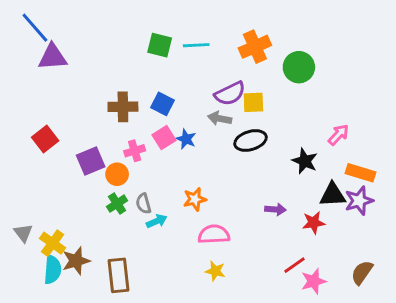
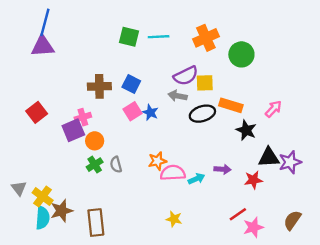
blue line: (35, 28) -> (45, 22), moved, turned 56
pink cross: (135, 151) -> (83, 117), moved
orange rectangle: (360, 173) -> (231, 105), moved
cyan arrow: (157, 221) -> (196, 179), moved
pink semicircle: (214, 234) -> (173, 173), moved

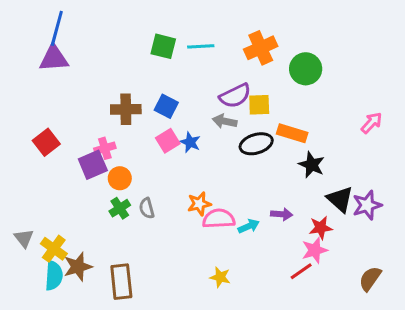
pink arrow: (273, 109) -> (372, 123), moved
black triangle: (269, 157) -> (340, 199), turned 45
pink star: (253, 227) -> (315, 250), moved

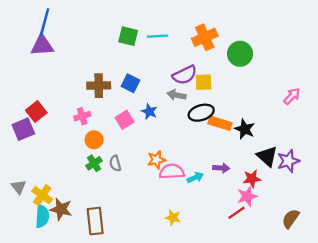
orange rectangle: (292, 133) -> (220, 123), moved
pink square: (168, 141) -> (125, 120), moved
purple square: (93, 165) -> (23, 129), moved
brown star: (78, 267) -> (61, 209), turned 30

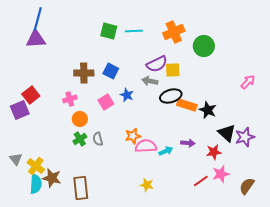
pink star: (247, 196) -> (221, 174), moved

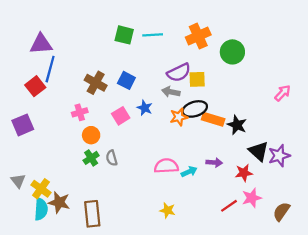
blue line: (38, 19) -> (50, 69), moved
brown cross: (84, 73) -> (96, 83), turned 30
red square: (31, 95) -> (35, 86), moved
orange star: (133, 136) -> (179, 117), moved

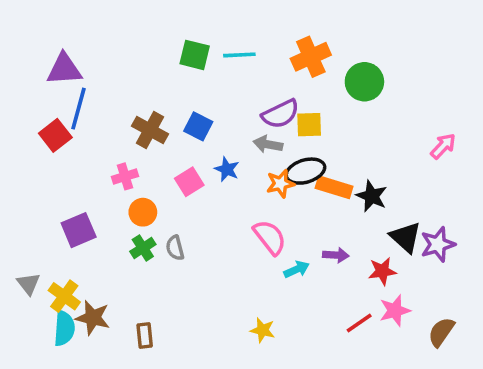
purple square: (23, 125) -> (79, 230), moved
pink semicircle: (166, 166) -> (270, 237), moved, turned 55
brown rectangle: (92, 214) -> (145, 336), size x0.6

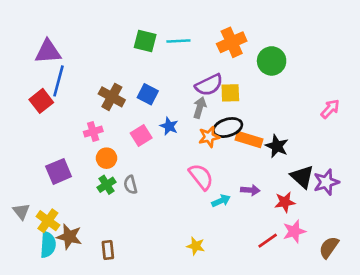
gray arrow: (268, 144) -> (200, 108), turned 96

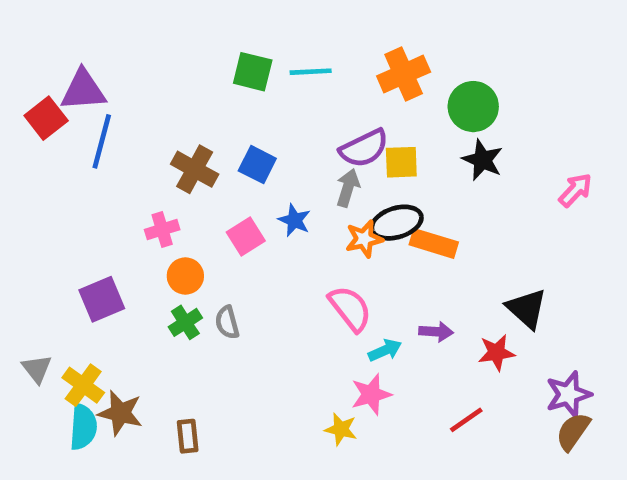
red square: (41, 101) -> (46, 118), moved
black star: (277, 146) -> (483, 160), moved
purple star: (326, 182) -> (568, 394), moved
pink star: (294, 231) -> (371, 394), moved

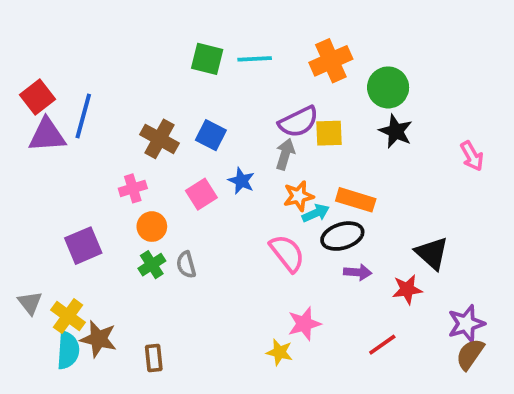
purple triangle: (83, 90) -> (47, 135), moved
pink arrow: (575, 190) -> (472, 156), turned 108
black ellipse: (397, 223) -> (342, 236), moved
cyan arrow: (385, 350) -> (316, 213), moved

